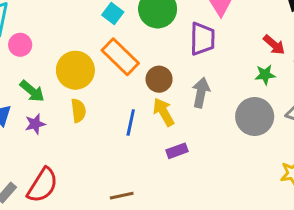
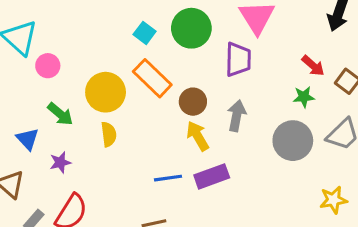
blue line: (131, 122) -> (168, 178), moved, turned 70
purple star: (35, 124) -> (60, 162), moved
purple rectangle: (177, 151) -> (212, 176), size x1.5

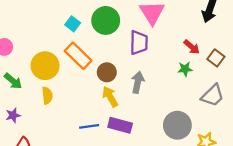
gray circle: (293, 141) -> (177, 125), moved
purple rectangle: (212, 176) -> (120, 125), turned 35

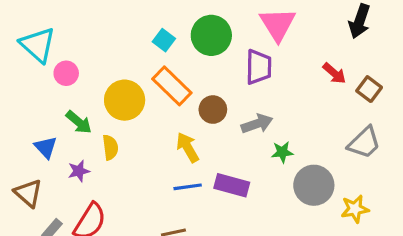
green star: (185, 69) -> (282, 152), moved
gray arrow: (138, 82) -> (257, 124), turned 60
yellow semicircle: (47, 95) -> (110, 147), moved
yellow arrow: (110, 97) -> (188, 147), moved

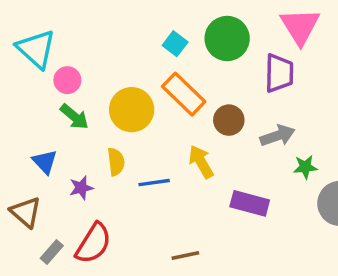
green arrow: (79, 122) -> (74, 117), moved
blue line: (188, 187) -> (154, 183), moved

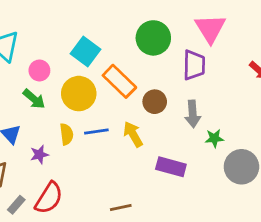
cyan square: (175, 44) -> (86, 51), moved, size x1.5
pink circle: (67, 80) -> (39, 70), moved
gray arrow: (277, 136) -> (193, 114), turned 105
blue line: (154, 183) -> (96, 132), moved

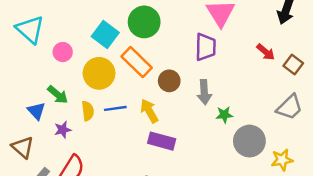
green circle: (153, 38) -> (144, 22), moved
green arrow: (34, 99) -> (58, 95), moved
purple rectangle: (171, 167) -> (162, 141), moved

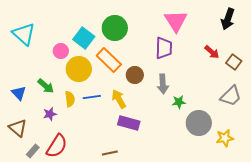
pink circle: (63, 52) -> (61, 51), moved
blue triangle: (36, 111) -> (19, 93), moved

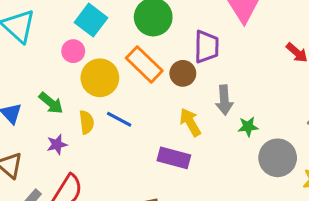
cyan square: (84, 38) -> (91, 20), moved
purple trapezoid: (164, 48) -> (207, 47), moved
brown circle: (135, 75) -> (183, 73), moved
blue line: (92, 97) -> (119, 119), turned 36
yellow arrow: (119, 99) -> (190, 122), moved

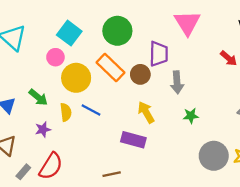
gray arrow: (224, 100) -> (177, 82), moved
gray circle: (278, 158) -> (214, 156), moved

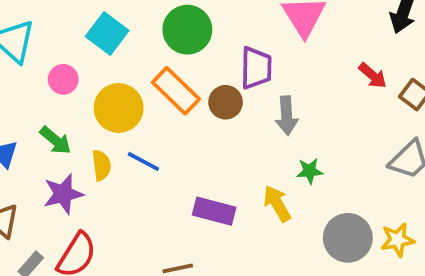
pink circle: (55, 57) -> (63, 79), moved
yellow arrow: (146, 112) -> (277, 203), moved
purple star: (43, 129) -> (63, 194), size x1.5

